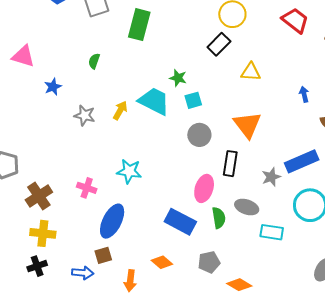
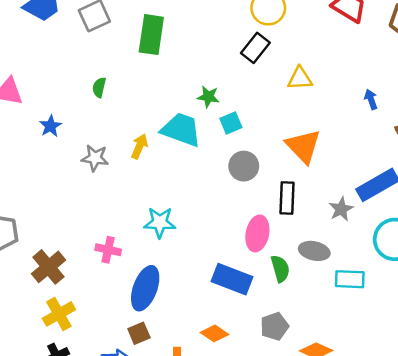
yellow cross: (43, 233) -> (59, 314), turned -30

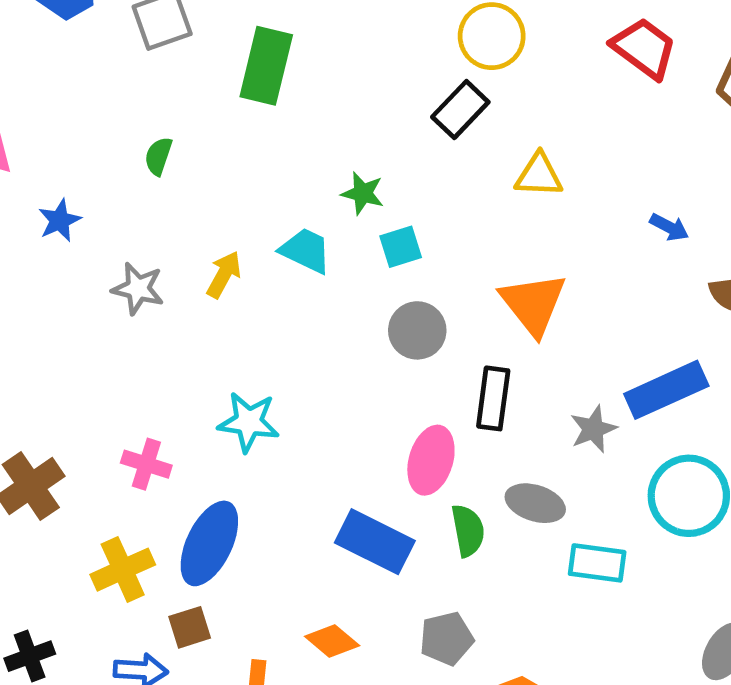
blue arrow: (371, 99) -> (669, 227), turned 132
cyan trapezoid: (181, 130) -> (306, 250), size x0.7
yellow cross: (59, 314) -> (123, 570), moved

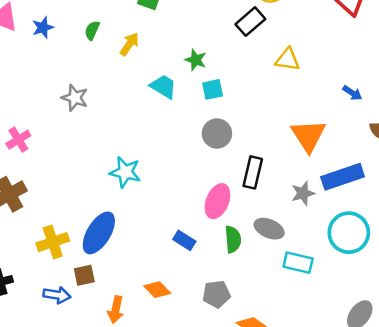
blue star: (60, 220) -> (43, 28), moved
yellow arrow: (224, 275) -> (129, 44), moved
orange triangle: (533, 304) -> (308, 136), moved
pink cross: (146, 464) -> (18, 140), moved, turned 35
blue rectangle: (375, 542) -> (184, 240), size x0.6

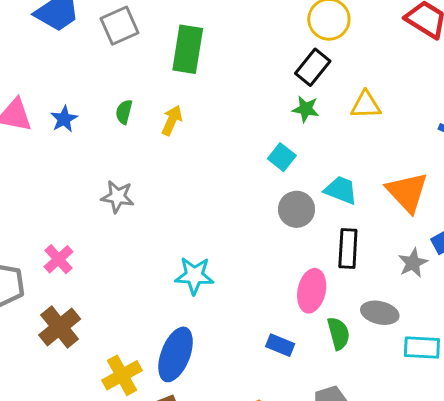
green star: (196, 60) -> (306, 109), moved
cyan trapezoid: (163, 87) -> (341, 190), moved
cyan square: (213, 89) -> (282, 157), turned -30

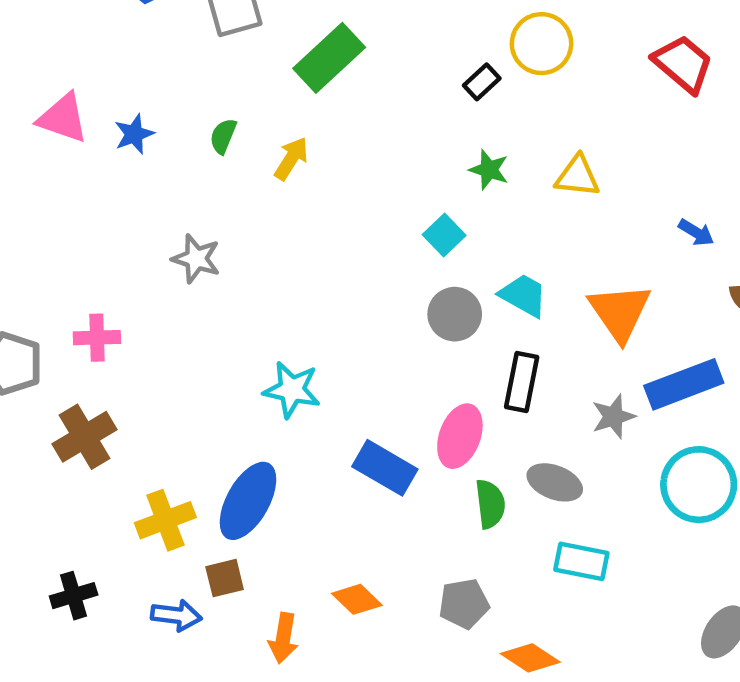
green rectangle: (188, 49) -> (329, 58), turned 30
black rectangle: (313, 67) -> (482, 82), moved, size x0.7
pink cross: (58, 259) -> (97, 338), turned 32
blue rectangle: (280, 345) -> (385, 468), moved, size x1.5
cyan rectangle: (422, 348) -> (581, 561), moved

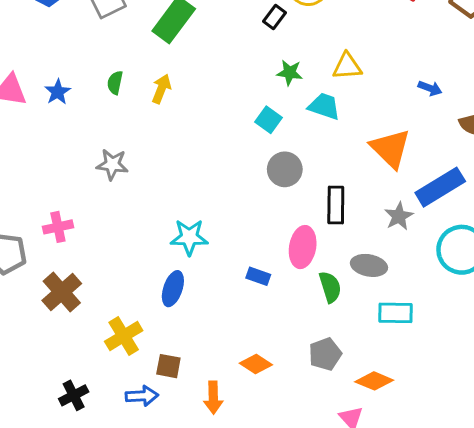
cyan trapezoid: (523, 295) -> (324, 106), moved
blue rectangle: (385, 468) -> (258, 276), size x0.6
blue ellipse: (248, 501) -> (173, 289), moved, size x0.7
brown square: (225, 578) -> (168, 366), turned 35

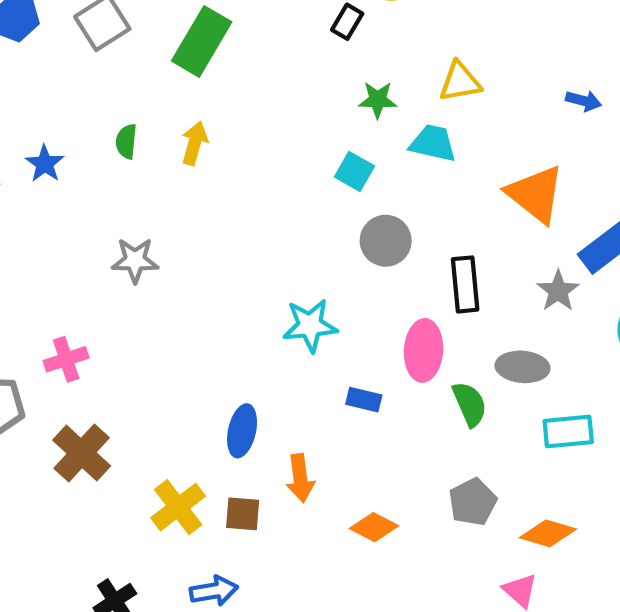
cyan star: (189, 237) -> (310, 325), moved
brown square: (168, 366) -> (243, 514), moved
orange arrow: (213, 398) -> (300, 478), moved

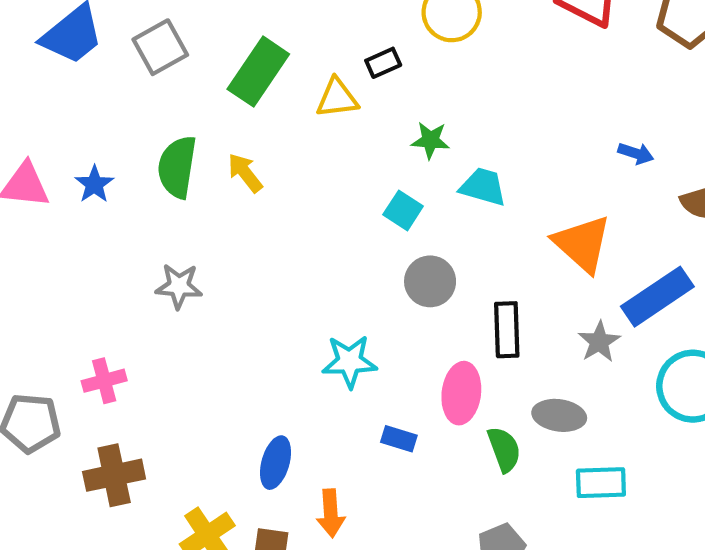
black rectangle: (347, 22) -> (383, 63), moved, turned 32
yellow triangle: (460, 82) -> (337, 98), moved
green semicircle: (126, 141) -> (177, 167), size x1.8
yellow arrow: (194, 143) -> (245, 173), turned -57
brown cross: (82, 453) -> (114, 475), turned 32

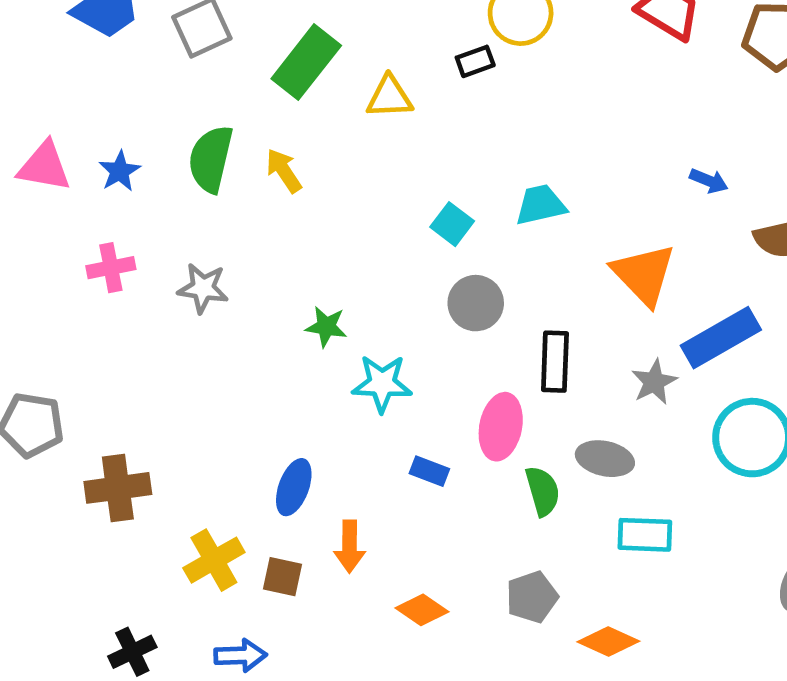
black rectangle: (383, 63) -> (475, 61), moved
green star: (430, 140) -> (326, 327), moved
cyan trapezoid: (483, 187) -> (541, 205), turned -33
pink cross: (104, 381) -> (111, 268), moved

